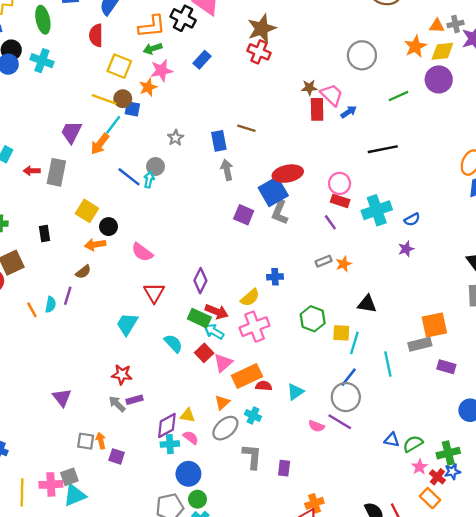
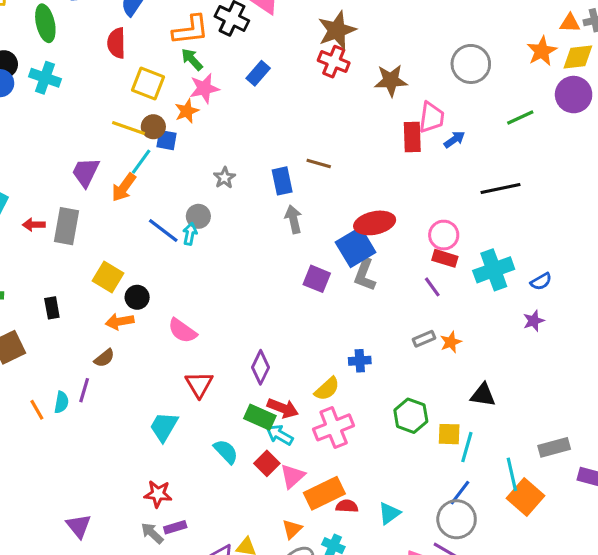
green arrow: (153, 49) -> (192, 59), turned 66
brown star: (309, 88) -> (391, 80), moved, size x1.5
pink trapezoid: (332, 95) -> (432, 117), turned 55
orange square: (434, 325) -> (525, 497), moved, turned -36

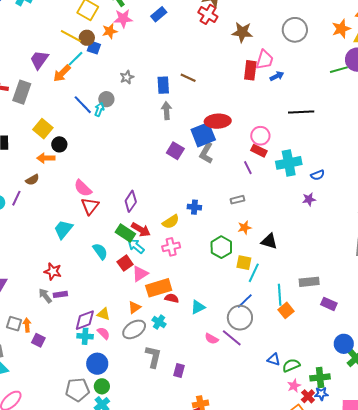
green line: (520, 118) -> (339, 70), moved
pink semicircle: (182, 331) -> (83, 188), moved
orange star: (451, 342) -> (245, 228), moved
pink cross: (334, 427) -> (171, 247), size x0.7
orange square: (525, 497) -> (286, 310), size x0.7

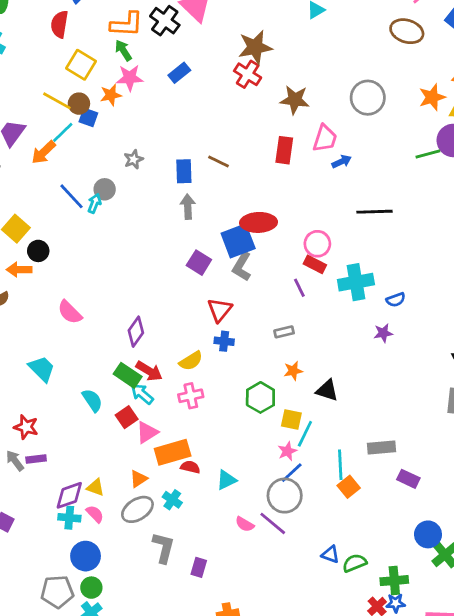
red rectangle: (250, 70) -> (284, 150), moved
red triangle: (90, 206) -> (220, 310), moved
cyan trapezoid: (63, 229) -> (42, 369), turned 95
pink star: (294, 386) -> (287, 451), moved

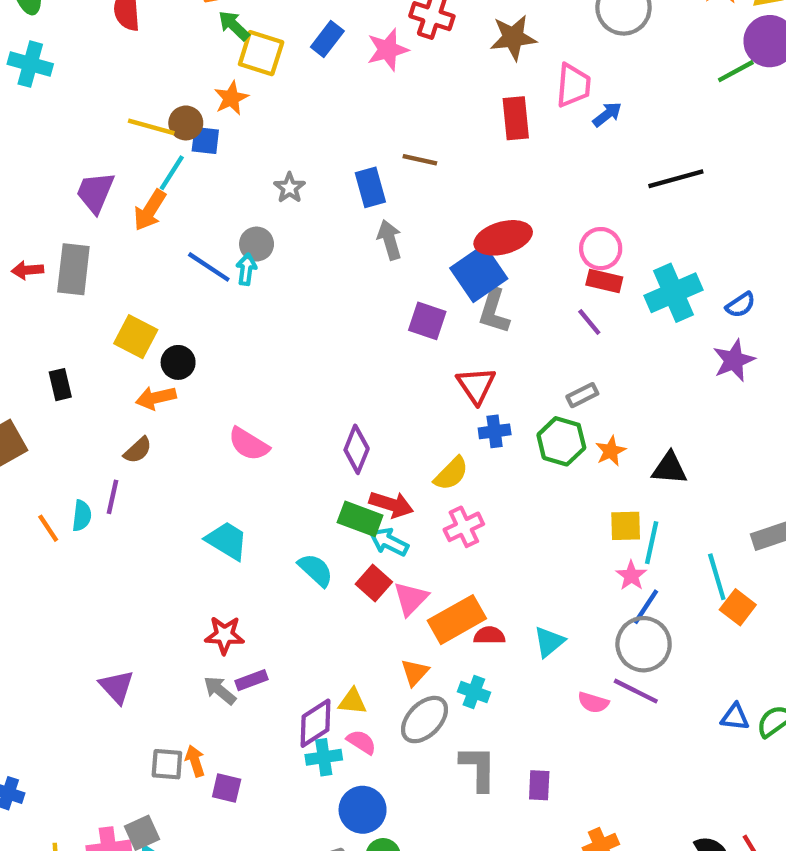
yellow square: (81, 65) -> (261, 53), moved
pink star: (130, 78) -> (388, 50), moved
purple star: (383, 333) -> (734, 360), size x1.4
green hexagon: (260, 397) -> (561, 441), moved

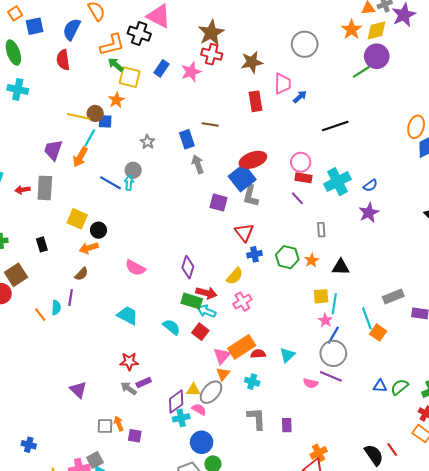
gray rectangle: (582, 395) -> (321, 230), moved, turned -64
pink triangle: (411, 599) -> (222, 356), moved
gray ellipse: (425, 720) -> (211, 392), moved

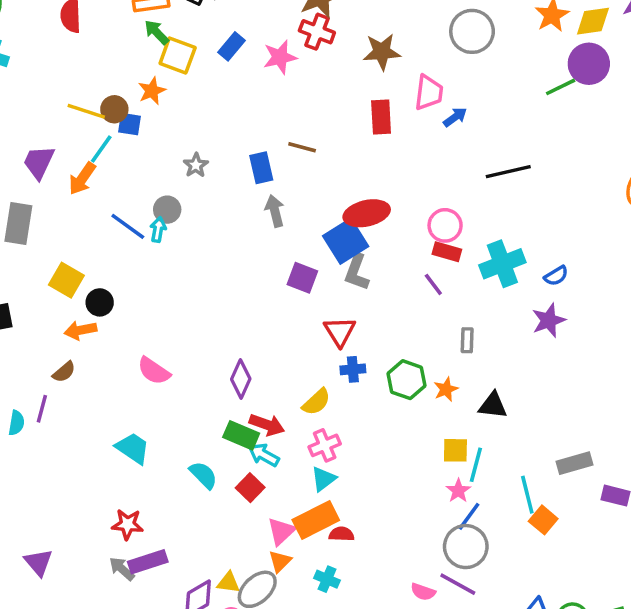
cyan triangle: (287, 355) -> (324, 479), moved
purple rectangle: (144, 383) -> (148, 562), size x1.5

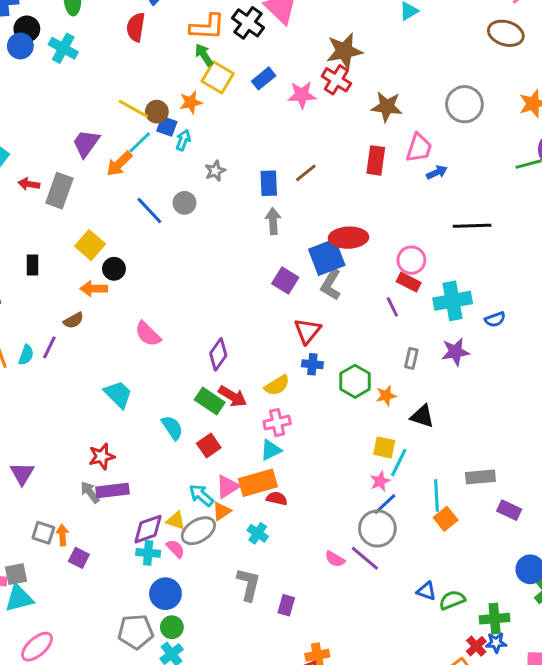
brown line: (302, 147) -> (306, 173), turned -65
cyan arrow: (158, 230) -> (183, 140), moved
purple star: (549, 320) -> (455, 352), moved
cyan arrow: (264, 455) -> (201, 495), moved
red star: (128, 524) -> (102, 456), turned -30

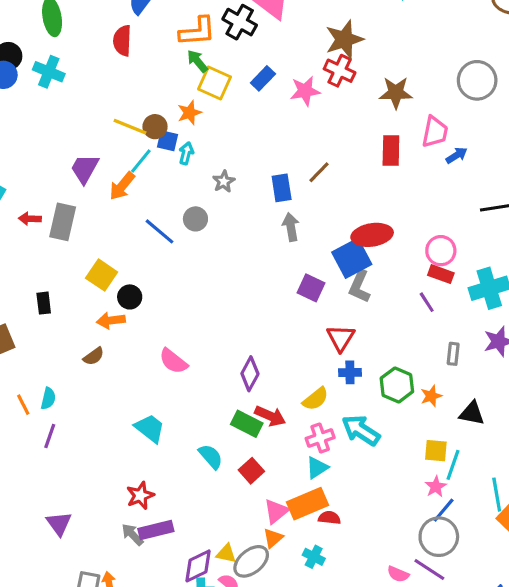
purple line: (49, 347) -> (50, 436), moved
cyan arrow: (201, 495) -> (361, 430), moved, size x1.4

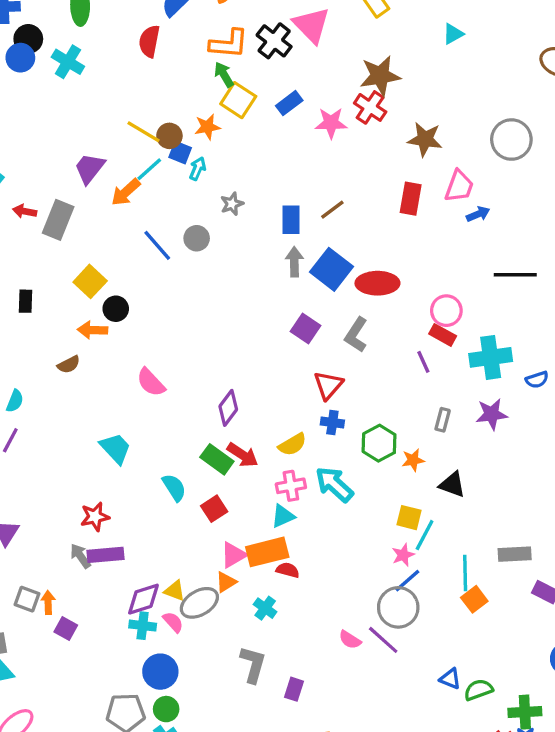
blue square: (352, 258) -> (331, 269), moved, turned -33

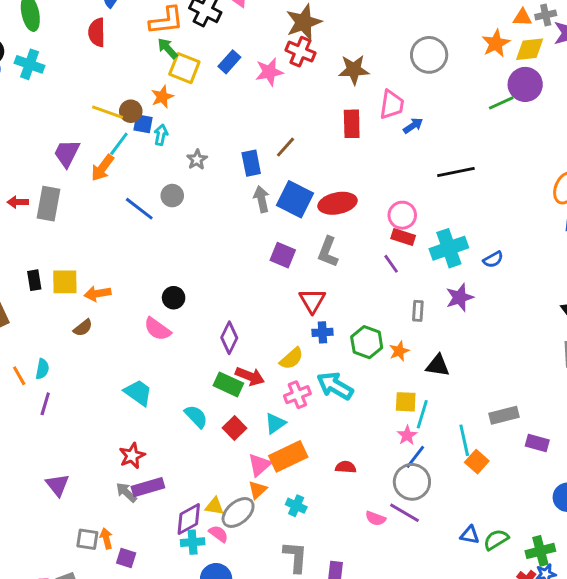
yellow square: (90, 281) -> (65, 282), moved, turned -32
black circle: (116, 309) -> (174, 298), moved
cyan triangle: (283, 516) -> (275, 423), moved
red semicircle: (288, 570) -> (346, 467), moved

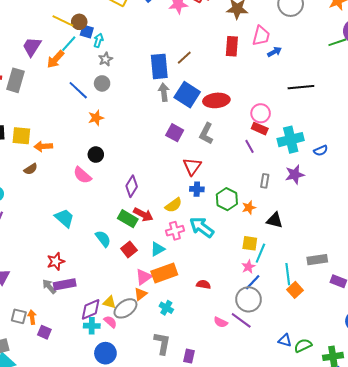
orange star: (162, 97) -> (96, 118), moved
gray star: (197, 160) -> (106, 59), moved
blue rectangle: (251, 163) -> (159, 66), size x1.4

